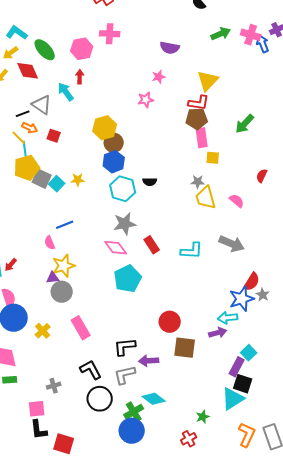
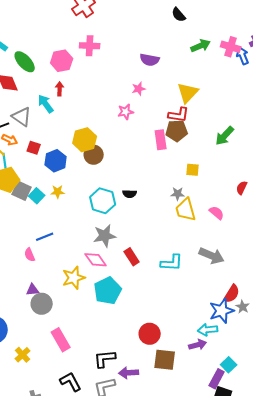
pink rectangle: (202, 138) -> (161, 140), moved
blue hexagon: (114, 162) -> (56, 161), moved
yellow star: (64, 266) -> (74, 278), moved
yellow cross: (43, 331) -> (23, 355), moved

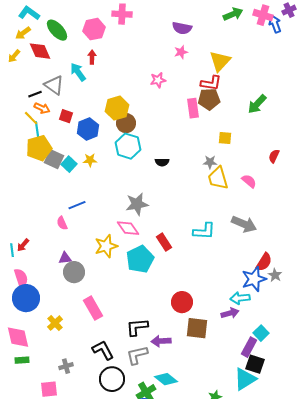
pink star: (139, 89) -> (181, 52), moved
cyan hexagon: (103, 201) -> (128, 146), moved
red rectangle: (132, 257) -> (164, 242), moved

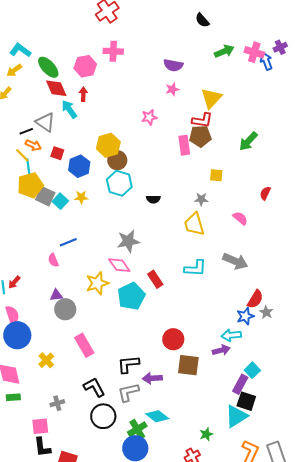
red diamond: (40, 51) -> (56, 88), moved
yellow trapezoid: (218, 178) -> (194, 224), moved
blue star: (254, 279) -> (245, 316), size x0.7

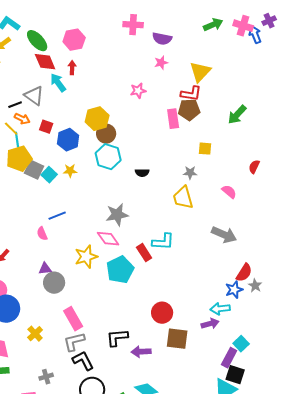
pink cross: (113, 51) -> (133, 25), moved
cyan L-shape: (195, 268) -> (163, 242), moved
gray L-shape: (128, 392) -> (74, 342), moved

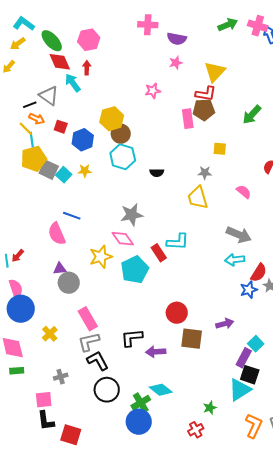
blue line: (57, 216) -> (72, 216), turned 42
pink semicircle: (42, 234) -> (57, 234), size x1.6
cyan arrow: (220, 309) -> (235, 260), moved

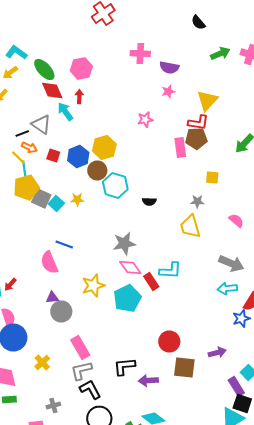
brown circle: (121, 134) -> (97, 170), moved
blue hexagon: (83, 140) -> (78, 156), moved
pink diamond: (123, 239) -> (130, 268), moved
purple rectangle: (244, 358) -> (236, 386), turned -60

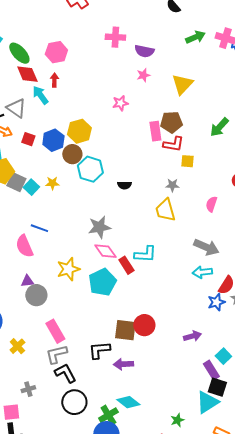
red L-shape: (198, 122) -> (173, 144), moved
pink semicircle: (236, 220) -> (211, 204), turned -112
brown square: (184, 368) -> (125, 330), moved

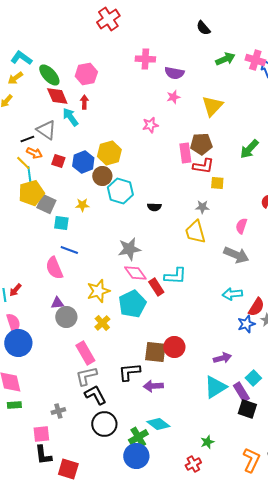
cyan square: (31, 187) -> (61, 223), moved, turned -35
gray arrow: (206, 247) -> (236, 255), moved
yellow cross: (17, 346) -> (102, 323), moved
cyan triangle: (207, 402) -> (215, 387), moved

